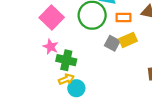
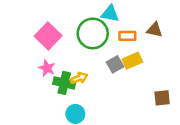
gray square: (112, 43) -> (115, 64), turned 32
yellow arrow: (66, 79) -> (79, 78), moved

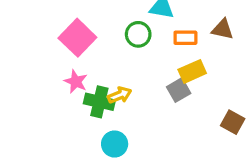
green circle: (93, 33) -> (138, 34), size x0.6
gray square: (115, 64) -> (179, 90), moved
brown square: (162, 98) -> (233, 122), turned 35

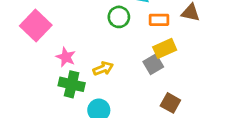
pink square: (77, 38) -> (36, 26), moved
green cross: (99, 102) -> (72, 84), moved
brown square: (233, 122) -> (170, 103), moved

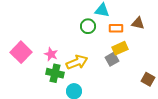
pink square: (36, 26) -> (21, 52), moved
yellow arrow: (103, 69) -> (77, 62), size x1.5
brown square: (170, 103) -> (148, 79), moved

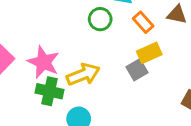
orange rectangle: (116, 28) -> (143, 22), turned 48
pink star: (51, 54) -> (43, 62), size x1.5

